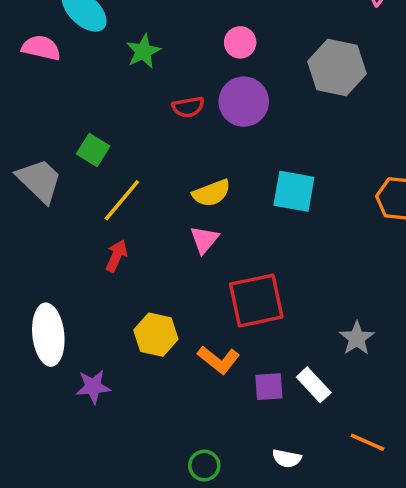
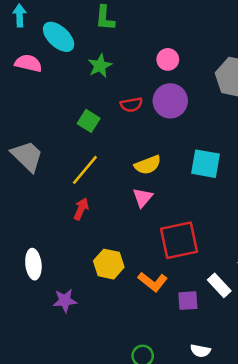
green square: (93, 150) -> (89, 121), moved
white ellipse: (48, 335) -> (33, 264), size x0.7
white rectangle: (314, 385) -> (219, 285), moved

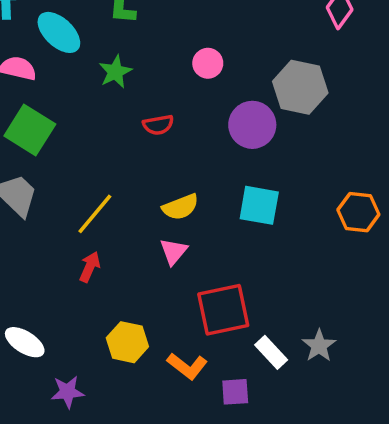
purple circle: (170, 101) -> (252, 125), moved
green square: (89, 121) -> (30, 130), moved, size x1.6
white ellipse: (33, 264) -> (25, 342), turned -52
white rectangle: (219, 285) -> (271, 352), moved

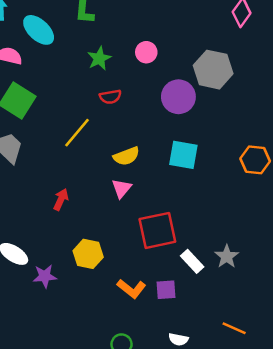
green star: (115, 72) -> (99, 58), moved
yellow line: (95, 214) -> (77, 133), moved
orange L-shape: (187, 366) -> (131, 289), moved
purple star: (67, 392) -> (45, 276), moved

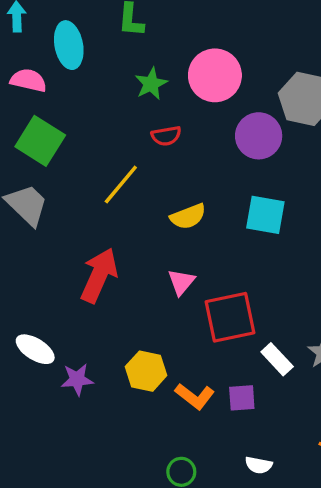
cyan ellipse: (39, 30) -> (69, 45), turned 36
pink circle: (146, 52) -> (215, 75), size x1.8
pink triangle: (122, 188) -> (181, 282), moved
red arrow: (61, 199) -> (99, 275), size x1.8
yellow hexagon: (88, 254) -> (146, 371), moved

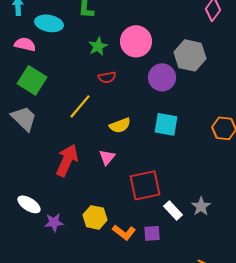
cyan ellipse: (69, 45) -> (49, 23), turned -68
pink triangle: (181, 282) -> (107, 157), moved

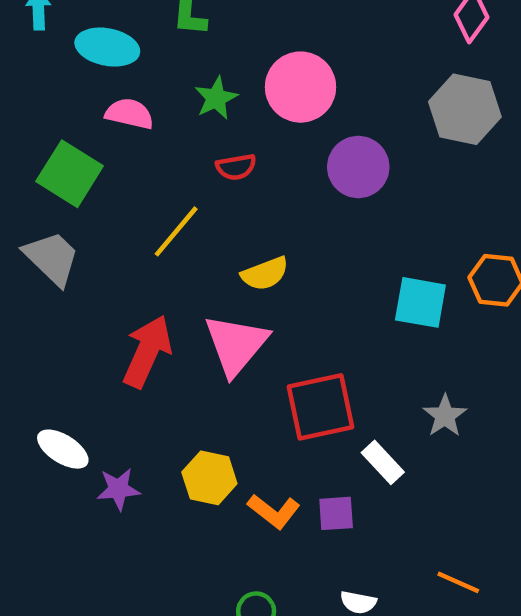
pink semicircle: (25, 44) -> (129, 114), moved
gray hexagon: (190, 55) -> (465, 109), moved
cyan square: (166, 124) -> (420, 302), moved
pink triangle: (107, 157) -> (236, 345), size x1.8
gray star: (201, 206) -> (445, 416), moved

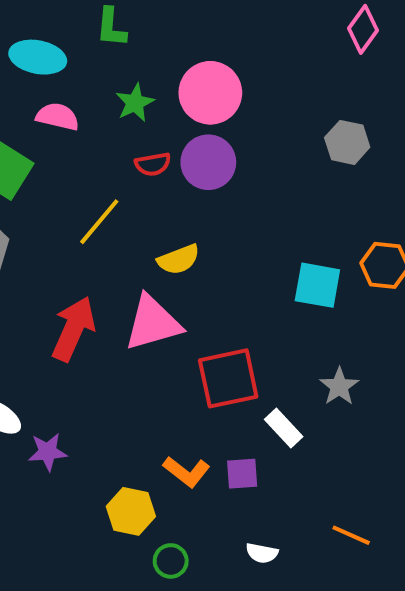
gray hexagon: (465, 109) -> (347, 142), moved, size x0.7
purple circle: (358, 167) -> (208, 162), moved
pink triangle: (236, 345) -> (153, 323), turned 34
yellow hexagon: (209, 478) -> (131, 511), moved

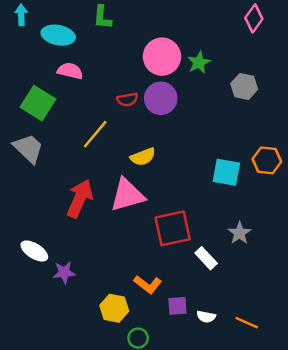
green star: (135, 103) -> (199, 63), moved
purple square: (242, 474) -> (177, 306), moved
white semicircle: (262, 553) -> (206, 317), moved

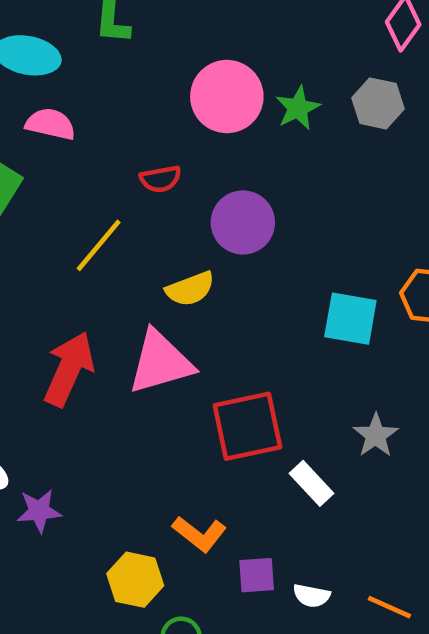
gray hexagon: (244, 86) -> (378, 103), moved
purple circle: (161, 98) -> (243, 222), moved

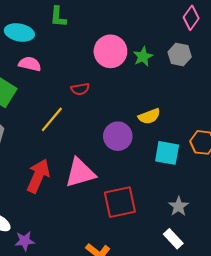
purple circle: (243, 222) -> (118, 136), moved
yellow semicircle: (190, 289) -> (149, 116), moved
white rectangle: (312, 483) -> (173, 239), moved

